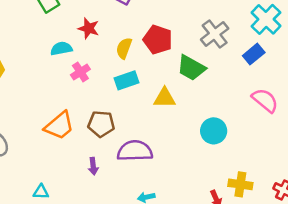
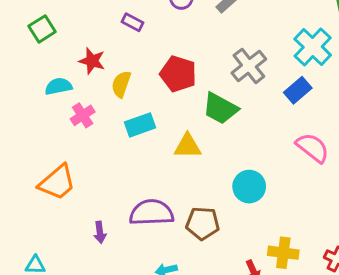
yellow semicircle: (124, 48) -> (121, 84), moved
brown pentagon: (101, 124) -> (203, 223), moved

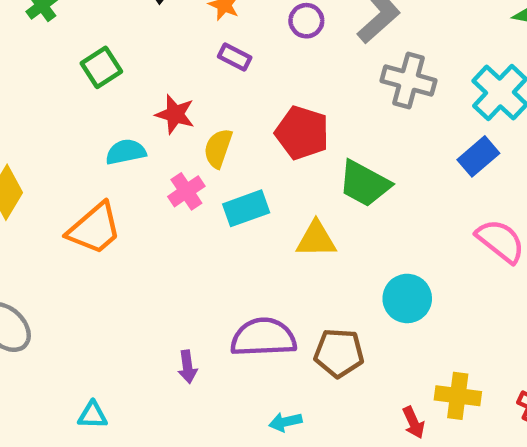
gray cross: (249, 66) -> (409, 81), moved, turned -36
pink cross: (83, 115) -> (186, 191), moved
orange trapezoid: (57, 182) -> (94, 229), moved

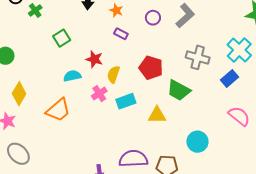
gray cross: (409, 81) -> (198, 57), moved

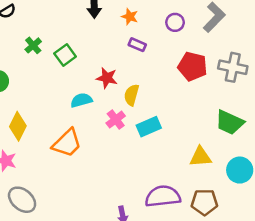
green cross: (35, 10) -> (33, 45), moved
red pentagon: (151, 68) -> (192, 66), moved
green trapezoid: (179, 90) -> (230, 122), moved
yellow triangle: (157, 115) -> (200, 157), moved

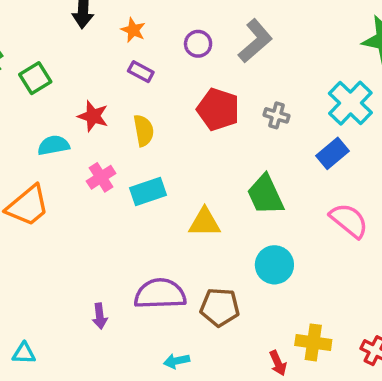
gray cross: (233, 67) -> (277, 115), size x0.6
yellow semicircle: (131, 95) -> (144, 131), moved, turned 150
green trapezoid: (230, 122) -> (265, 195), turned 36
yellow triangle: (200, 157) -> (205, 222), moved

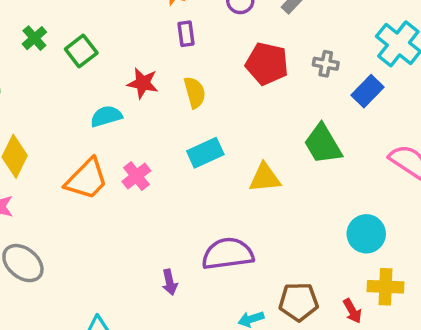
purple rectangle: (141, 72) -> (186, 34), turned 60
blue rectangle: (332, 153) -> (368, 91), moved
pink cross: (101, 177) -> (136, 176), moved
cyan circle: (274, 265) -> (366, 234), moved
brown pentagon: (220, 307) -> (299, 302), moved

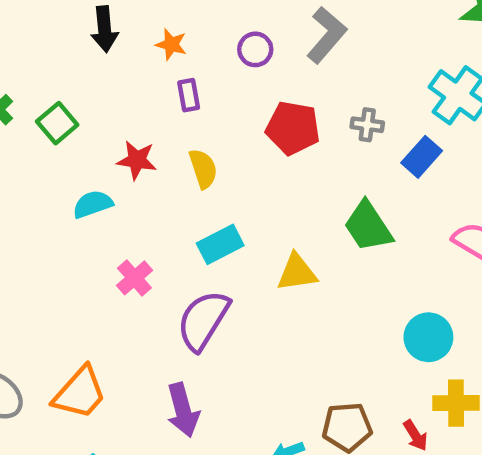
orange trapezoid: (87, 179) -> (80, 393), moved
purple semicircle: (228, 254) -> (203, 320), moved, turned -48
purple arrow: (170, 282) -> (183, 410), size x1.6

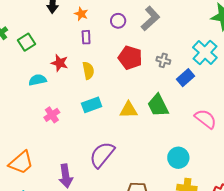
yellow triangle: (297, 272) -> (129, 110), moved
purple semicircle: (203, 320) -> (102, 155), moved

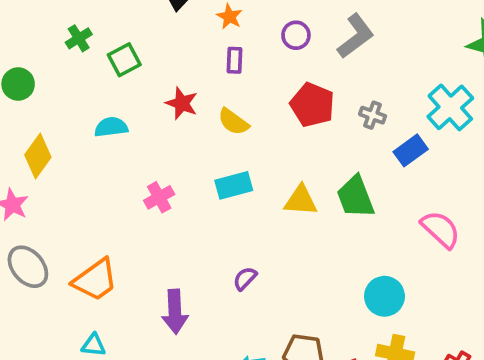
yellow semicircle: (88, 71) -> (233, 122), turned 132
cyan semicircle: (38, 80) -> (111, 127), moved
purple semicircle: (102, 155) -> (245, 279), size x0.5

